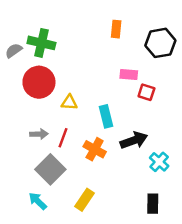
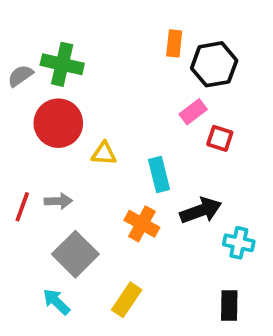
black hexagon: (160, 43) -> (214, 64), moved
pink rectangle: (129, 75) -> (193, 112), turned -42
red line: (63, 138) -> (22, 207), moved
cyan cross: (159, 162) -> (239, 243), turned -30

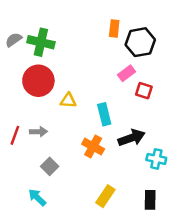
gray semicircle: (20, 76) -> (14, 40), moved
gray square: (75, 254) -> (50, 166), size x0.6
yellow rectangle: (127, 300) -> (105, 196), moved

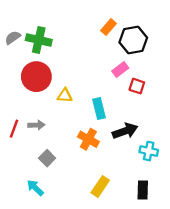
orange rectangle: (114, 29) -> (108, 27), turned 35

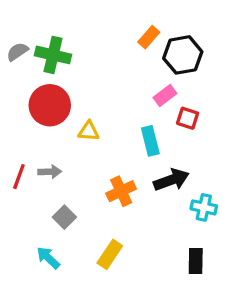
cyan rectangle: (99, 109) -> (150, 141), moved
orange cross: (88, 139) -> (121, 191), turned 36
yellow rectangle: (100, 187) -> (110, 254), moved

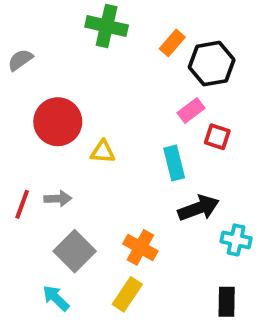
green cross: (53, 55) -> (107, 26), moved
orange cross: (121, 191) -> (140, 247), moved, turned -36
gray square: (64, 217) -> (75, 251), size x1.5

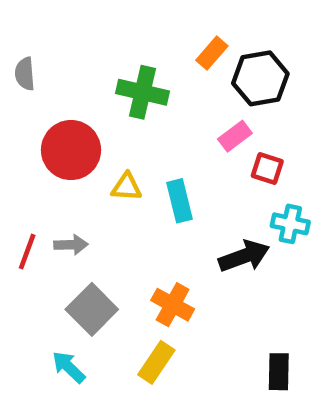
green cross: (107, 26) -> (143, 92), moved
gray semicircle: (20, 60) -> (25, 74), turned -60
cyan rectangle: (174, 163) -> (180, 201), moved
cyan cross: (236, 240) -> (290, 224), moved

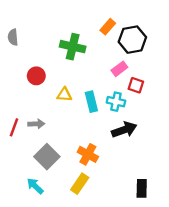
red circle: (71, 150) -> (36, 76), size x0.6
cyan cross: (290, 224) -> (116, 102), moved

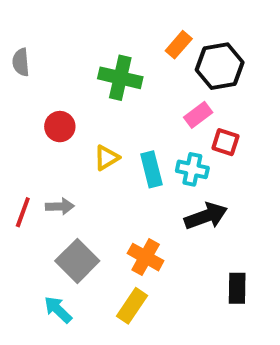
yellow triangle: (64, 95) -> (107, 158), turned -35
black rectangle: (142, 188) -> (237, 288), moved

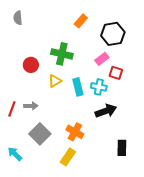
orange rectangle: (179, 45) -> (81, 21), moved
gray semicircle: (21, 62) -> (18, 18), moved
green cross: (120, 78) -> (62, 54), moved
cyan arrow: (58, 310) -> (15, 154), moved

